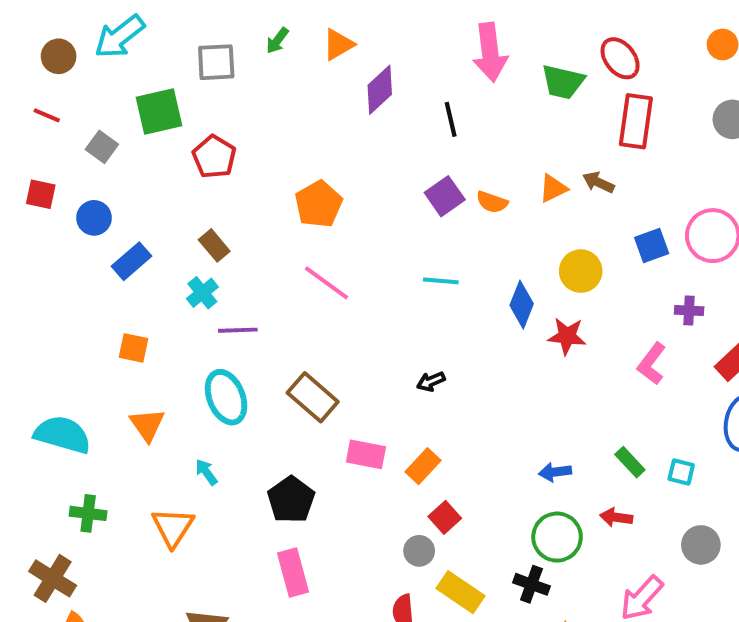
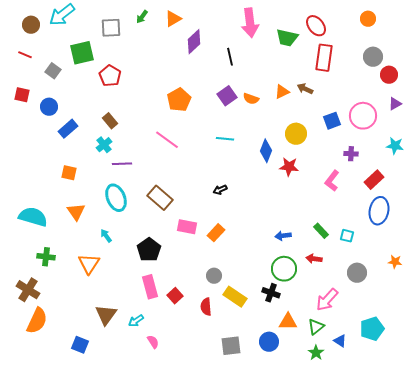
orange pentagon: (319, 204) -> (179, 100), moved
red square: (445, 517) -> (175, 296), moved

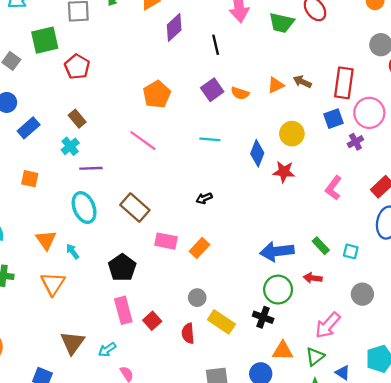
red rectangle: (324, 58) -> (344, 83), moved
purple cross: (351, 154) -> (355, 142), moved, turned -32
orange triangle: (76, 212) -> (46, 240), moved
blue arrow: (283, 236) -> (277, 251), size x1.8

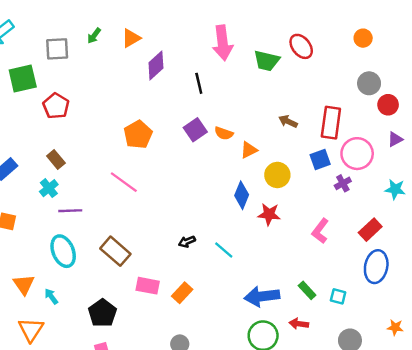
orange triangle: (276, 85) -> (249, 150), moved
cyan line: (210, 139) -> (224, 250), moved, turned 36

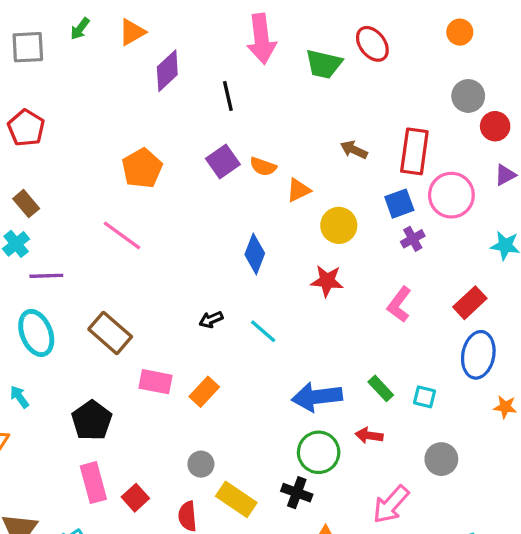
purple cross: (343, 183) -> (413, 239), moved
blue diamond: (242, 195) -> (255, 254), moved
orange star: (395, 327) -> (505, 407), moved

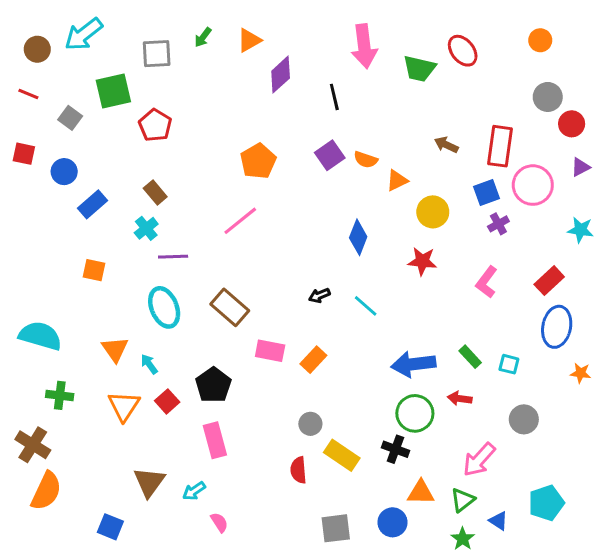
pink line: (122, 235) -> (240, 221), turned -75
red square: (135, 498) -> (167, 401), moved

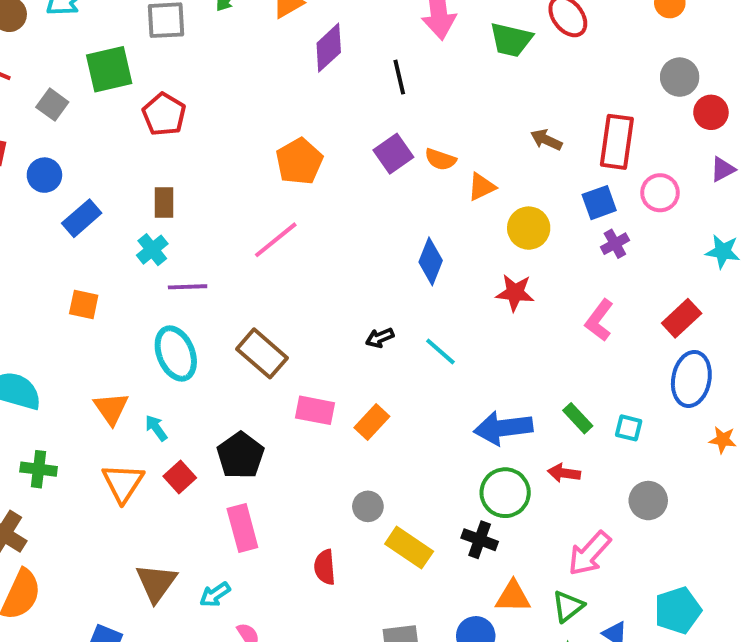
pink circle: (533, 185) -> (660, 193), size x0.7
brown rectangle: (155, 192) -> (164, 203), turned 40
red semicircle: (298, 470) -> (325, 567), moved

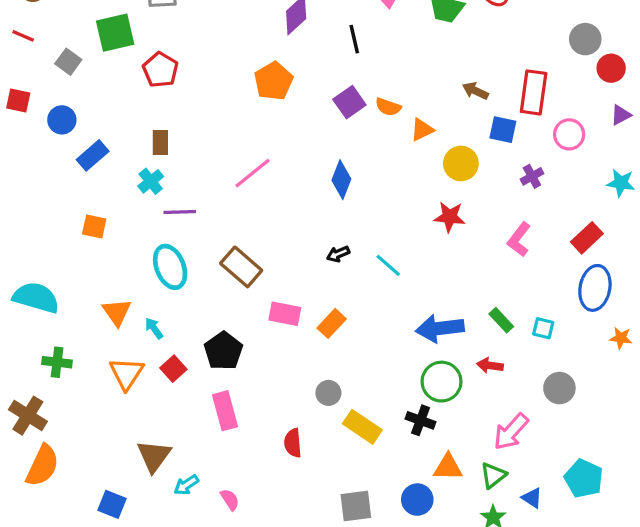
orange pentagon: (299, 161) -> (273, 81), moved
blue square: (599, 203) -> (503, 130), moved, turned 32
blue diamond: (431, 261) -> (341, 180), moved
cyan arrow: (215, 595) -> (186, 485), moved
cyan pentagon: (678, 610) -> (584, 479), turned -30

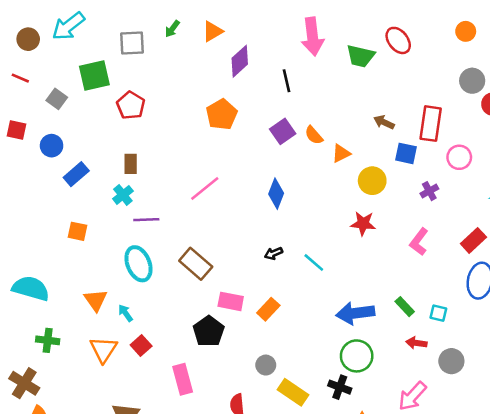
orange semicircle: (388, 107) -> (314, 135), turned 30
black pentagon: (223, 351) -> (209, 331), moved
red arrow: (490, 365) -> (416, 343), moved

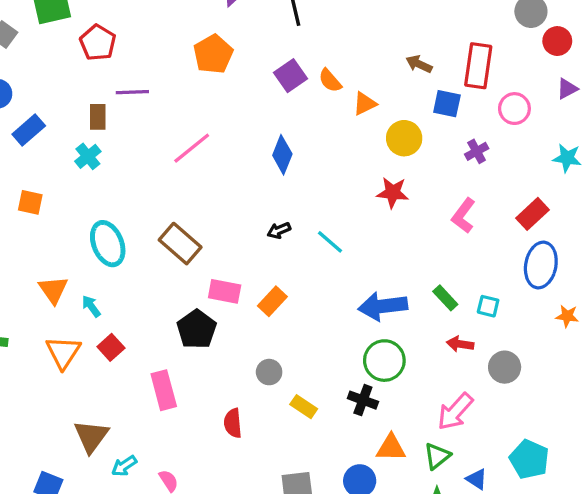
purple line: (146, 220) -> (132, 92), moved
yellow rectangle: (293, 392) -> (304, 407), size x0.7

